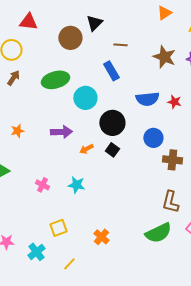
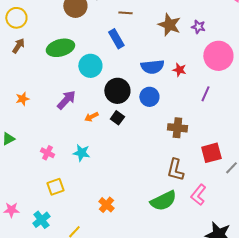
purple arrow: (61, 132) -> (66, 100), turned -45
blue circle: (153, 138) -> (149, 97), moved
yellow square: (58, 228) -> (55, 187), moved

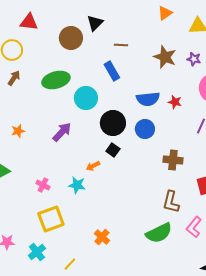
orange arrow: (91, 117) -> (93, 166), moved
yellow square: (55, 187) -> (51, 219), size x1.5

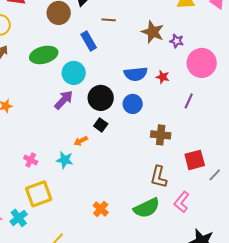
purple star: (194, 59) -> (177, 41), moved
blue rectangle: (112, 71) -> (89, 41), moved
purple arrow: (62, 132) -> (64, 100), moved
orange cross: (102, 237) -> (101, 209), moved
cyan cross: (37, 252) -> (19, 218), moved

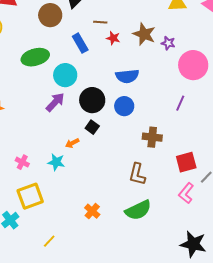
red star: (163, 77) -> (113, 38), moved
brown L-shape: (159, 177) -> (137, 174), moved
pink L-shape: (182, 202) -> (186, 193), moved

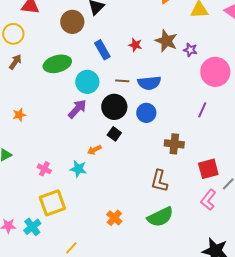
brown line: (100, 22) -> (122, 81), moved

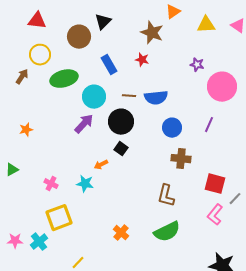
yellow circle: (13, 34) -> (40, 55), moved
brown star: (166, 41) -> (152, 33), moved
blue circle: (146, 113) -> (172, 128), moved
red square: (208, 169) -> (215, 184), turned 30

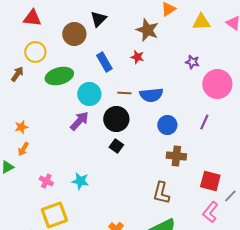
orange arrow: (101, 165) -> (23, 149), moved, turned -32

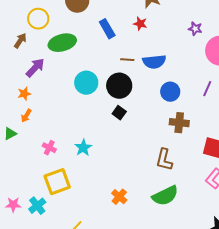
cyan circle: (89, 94) -> (86, 83), moved
purple arrow: (79, 121) -> (35, 68), moved
cyan star: (80, 181) -> (83, 148), turned 30

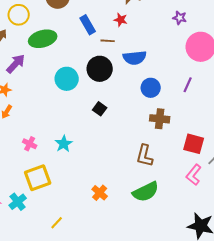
purple star: (195, 29) -> (180, 18), moved
brown line: (127, 60) -> (108, 41), moved
black circle: (119, 86) -> (100, 69), moved

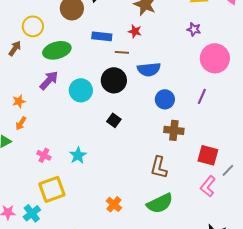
blue rectangle: (88, 25) -> (102, 36), turned -54
purple arrow: (16, 64) -> (49, 80), moved

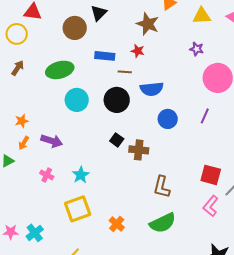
yellow circle: (33, 26) -> (17, 34), moved
purple arrow: (49, 80) -> (52, 141), moved, turned 65
cyan circle: (81, 90) -> (77, 100), moved
brown cross: (174, 130) -> (139, 150), moved
yellow square: (52, 189) -> (78, 209), moved

